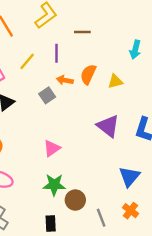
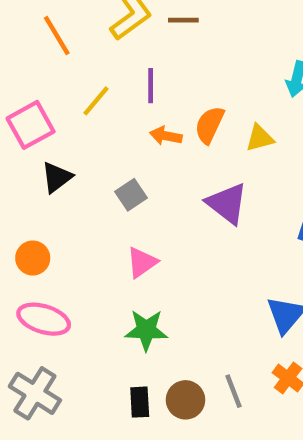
brown line: (82, 32) -> (183, 20), moved
gray square: (47, 95) -> (131, 195), moved
purple triangle: (108, 126) -> (227, 203), moved
brown circle: (75, 200) -> (186, 400), moved

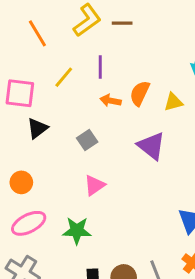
pink square: (31, 125) -> (20, 93), turned 36
pink ellipse: (44, 319) -> (29, 223), turned -44
green star: (146, 330) -> (77, 231), moved

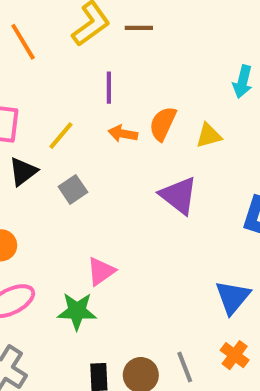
yellow line: (64, 77) -> (61, 136), moved
gray square: (87, 140) -> (73, 189), moved
pink triangle: (94, 185) -> (101, 271), moved

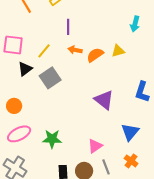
orange semicircle: (163, 124) -> (95, 55), moved, turned 30
gray square: (73, 189) -> (50, 78), size x1.5
purple triangle: (179, 195) -> (104, 100), moved
pink triangle: (101, 271) -> (95, 146), moved

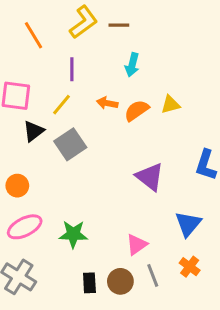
cyan arrow: (135, 24) -> (132, 65), moved
purple line: (68, 27) -> (72, 69), moved

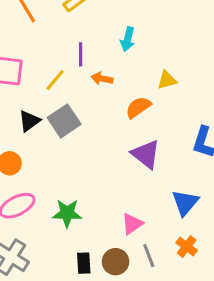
purple line: (72, 69) -> (81, 54), moved
orange semicircle: (137, 110) -> (138, 107), moved
black triangle: (33, 131) -> (29, 121), moved

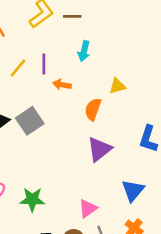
yellow line: (55, 80) -> (18, 68), moved
orange semicircle: (138, 107) -> (93, 109), turned -35
purple triangle: (146, 154) -> (99, 149), turned 44

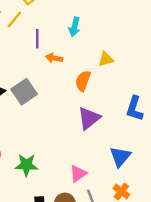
yellow line: (18, 68) -> (14, 20), moved

